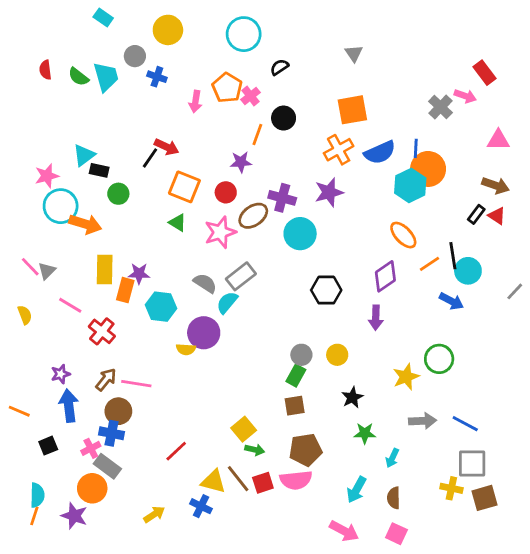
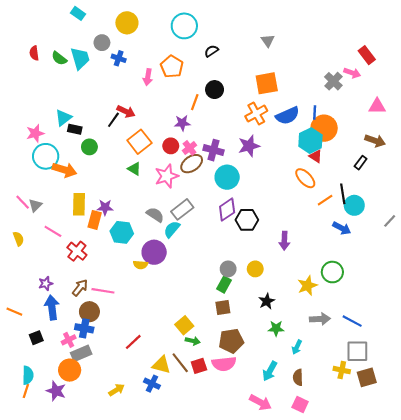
pink cross: (251, 96) -> (190, 148), moved
orange square: (184, 187) -> (139, 142), turned 30
red triangle: (497, 216) -> (316, 156), moved
purple diamond: (385, 276) -> (227, 209), moved
gray rectangle: (107, 466) -> (81, 353), turned -60

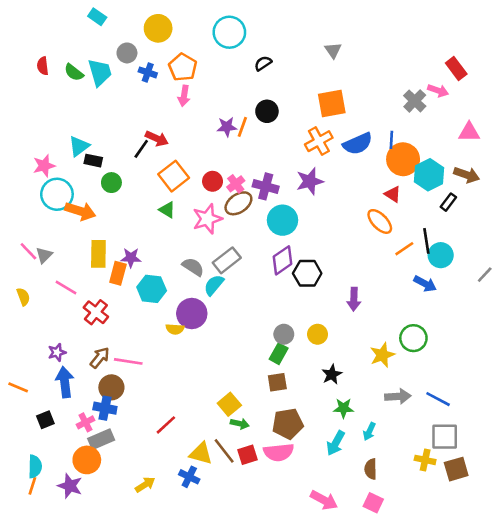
orange pentagon: (172, 67) -> (183, 67), moved
purple star: (182, 123) -> (227, 127), moved
cyan hexagon: (310, 141) -> (429, 175), moved
cyan arrow: (270, 371) -> (336, 443), moved

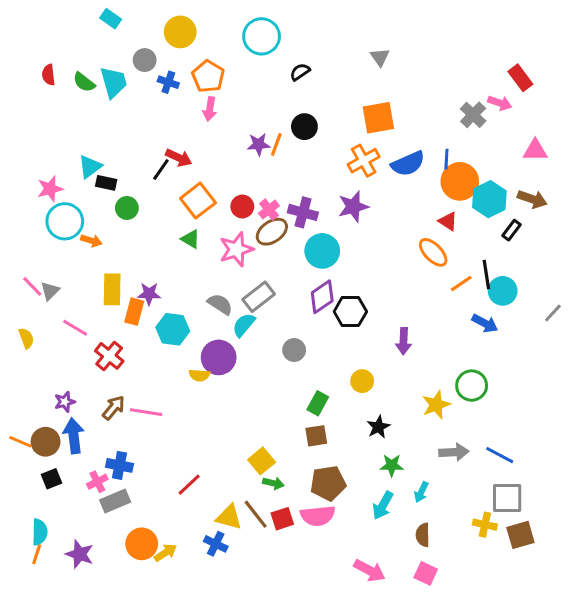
orange arrow: (80, 211) -> (91, 241), size x0.6
gray circle: (284, 334) -> (294, 350), moved
brown circle: (111, 387) -> (46, 442), moved
orange circle: (87, 460) -> (142, 544), moved

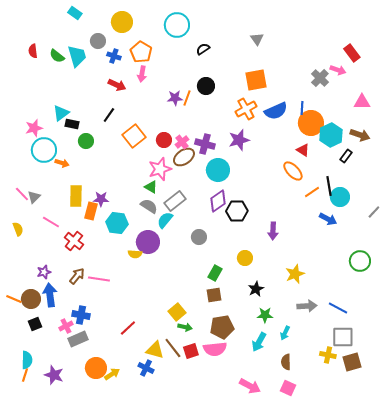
red arrow: (179, 158) -> (117, 85), moved
green triangle: (191, 239) -> (151, 187), moved
green circle: (472, 386) -> (360, 261), moved

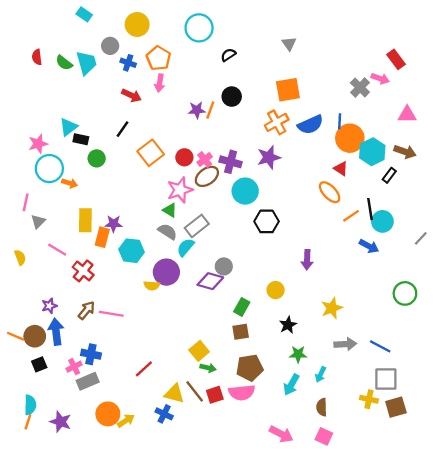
pink line: (22, 194) -> (26, 202), moved, turned 56
purple diamond: (218, 201) -> (210, 281), moved, turned 50
black hexagon: (237, 211) -> (267, 221), moved

